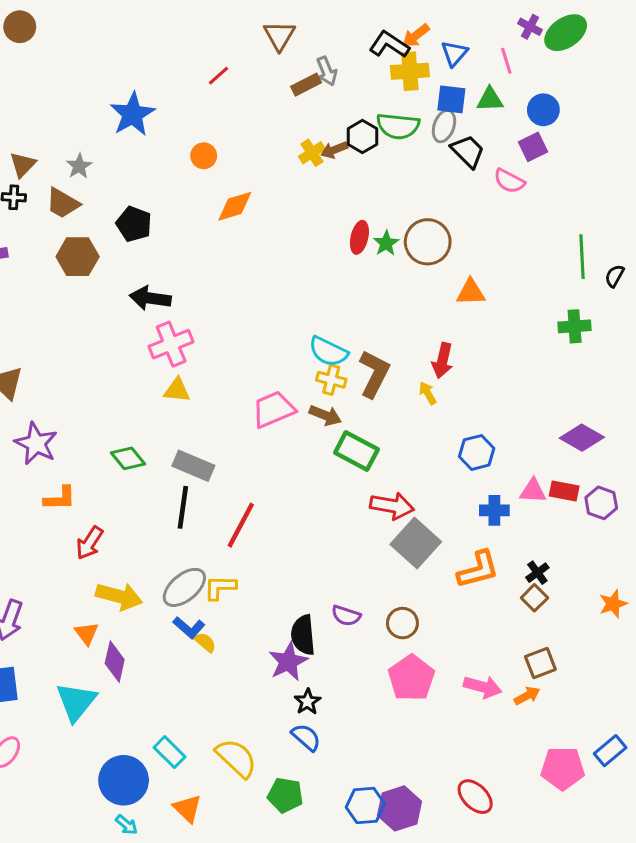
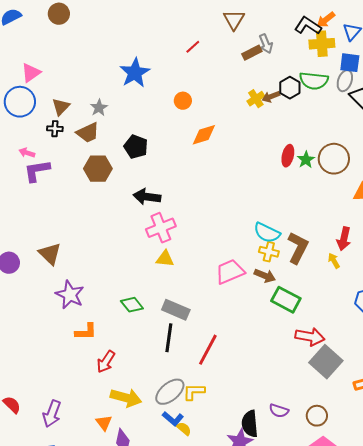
brown trapezoid: (63, 203) -> (88, 133), turned -55

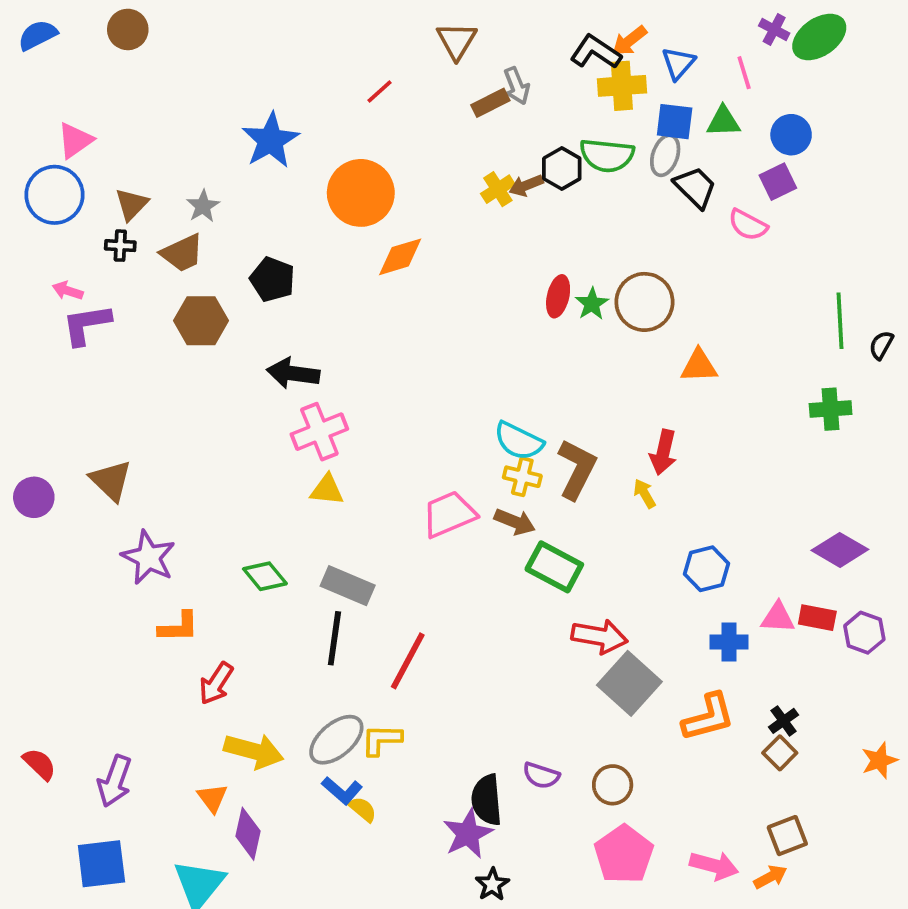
orange circle: (183, 101) -> (361, 193), size x2.0

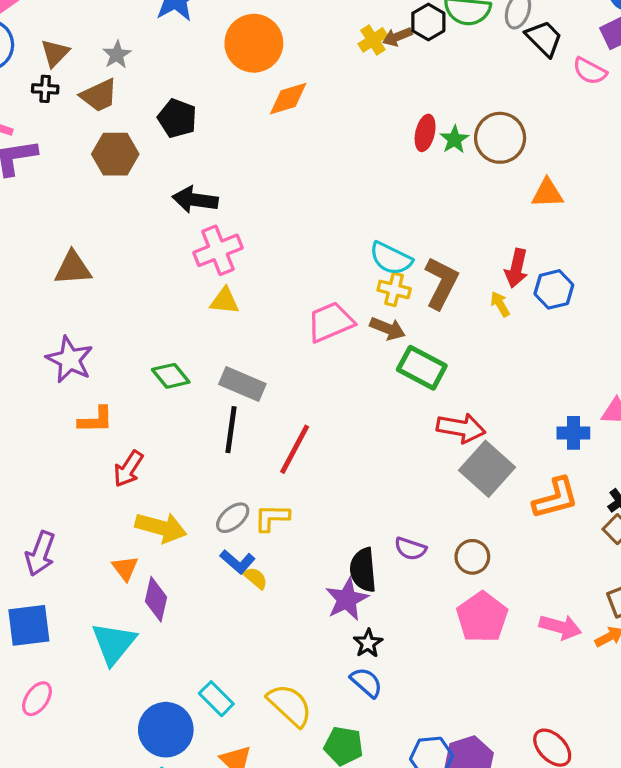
brown triangle: (111, 480) -> (73, 268), moved, turned -48
blue hexagon: (707, 569) -> (554, 289), moved
gray ellipse: (336, 740) -> (233, 518), size x0.7

